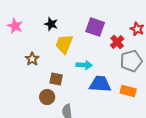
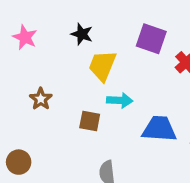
brown star: (32, 59) -> (41, 99), moved
cyan arrow: (84, 65) -> (120, 100), moved
brown circle: (47, 97) -> (19, 162), moved

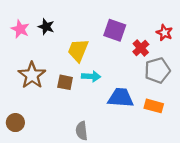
black star: (82, 34) -> (46, 27), moved
brown star: (41, 99) -> (32, 75), size x1.6
brown square: (90, 121) -> (65, 82), moved

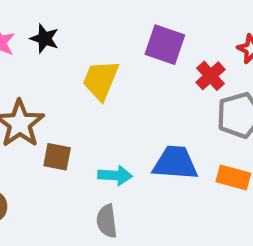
cyan arrow: (91, 76) -> (115, 175), moved
brown square: (65, 82) -> (57, 157), moved

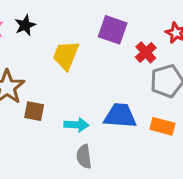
black star: (45, 39) -> (25, 25), turned 30
gray semicircle: (107, 221) -> (84, 156), moved

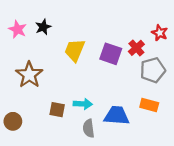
purple square: (113, 30) -> (111, 54), moved
brown square: (34, 111) -> (57, 110), moved
blue trapezoid: (120, 116) -> (117, 116), moved

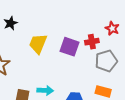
red cross: (136, 48) -> (92, 42), turned 32

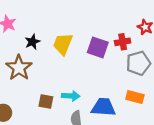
black star: (11, 23) -> (32, 42), moved

